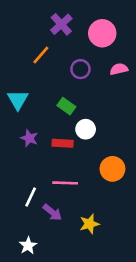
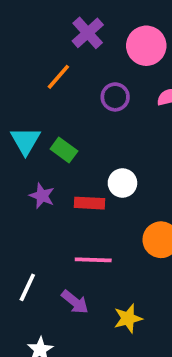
green rectangle: (66, 106) -> (64, 150), moved
white line: (31, 197) -> (27, 287), moved

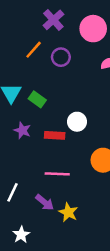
purple circle: (115, 97) -> (61, 57), moved
yellow star: (128, 318) -> (68, 212), moved, turned -30

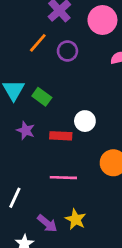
purple arrow: (45, 202) -> (47, 223), moved

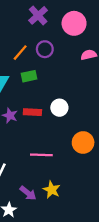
orange line: (38, 43) -> (20, 53), moved
green rectangle: (42, 97) -> (29, 76), moved, turned -48
red rectangle: (61, 136) -> (32, 112), moved

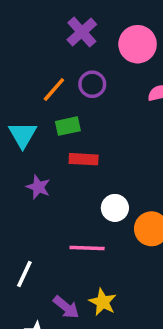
white circle: (59, 108) -> (115, 208), moved
red rectangle: (32, 112) -> (84, 159), moved

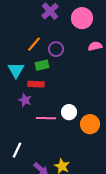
purple circle: (92, 84) -> (56, 49), moved
red rectangle: (84, 159) -> (36, 84), moved
pink line: (87, 248) -> (46, 118), moved

